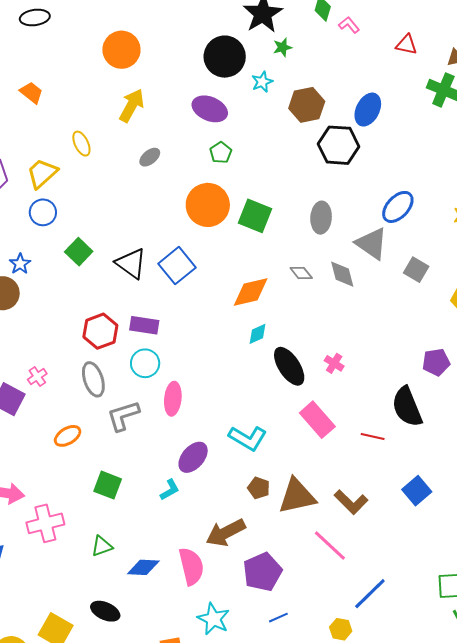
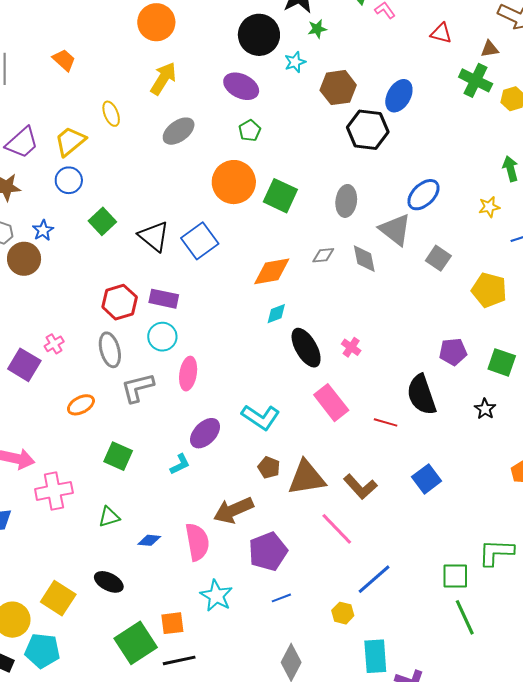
gray ellipse: (150, 157) -> (179, 131), size x1.5
gray diamond: (301, 273) -> (323, 255), turned -60
blue diamond: (143, 567) -> (149, 540), size x0.7

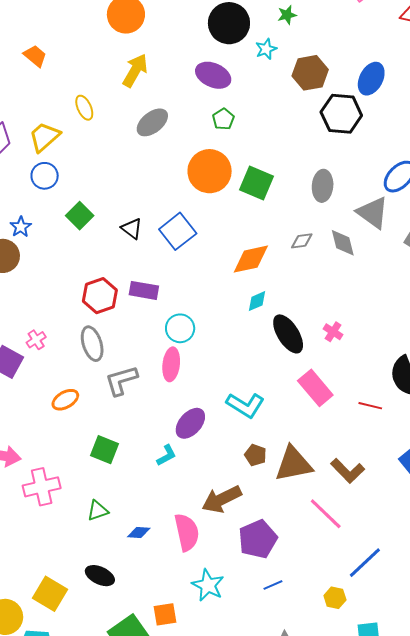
black triangle: (154, 236) -> (132, 228), size x0.7
cyan circle: (162, 337) -> (180, 328), moved

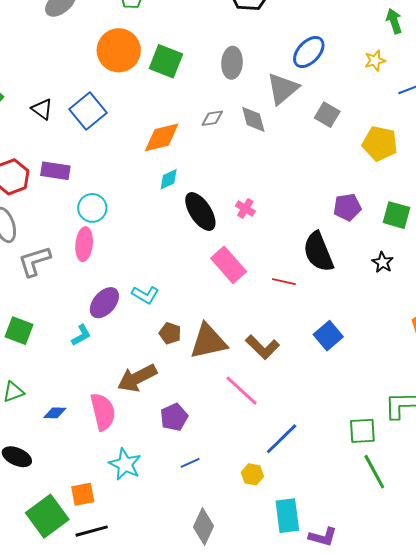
gray triangle: (373, 213) -> (283, 89), turned 45
cyan L-shape: (245, 405) -> (145, 295), moved, size x0.7
purple pentagon: (258, 539) -> (174, 417), size x0.7

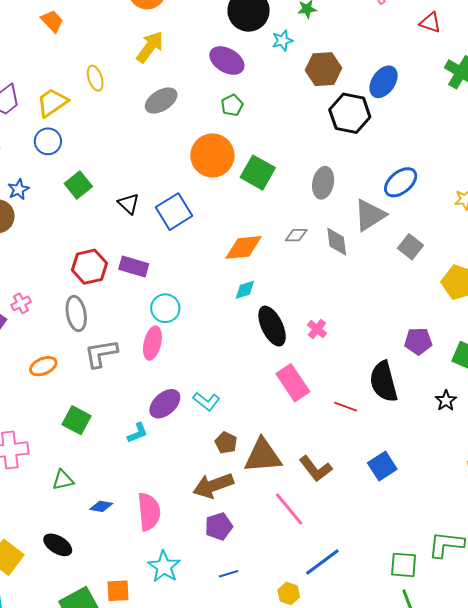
brown arrow: (137, 378) -> (213, 486), moved

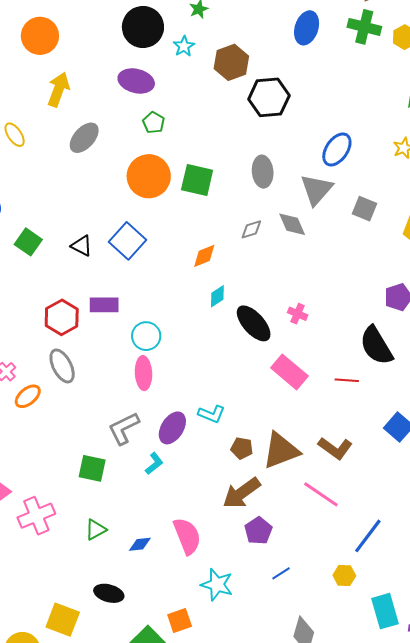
blue ellipse: (384, 82) -> (307, 28), moved
orange diamond: (243, 247) -> (204, 256), size x0.7
gray L-shape: (101, 353) -> (124, 428), moved
orange ellipse: (43, 366) -> (28, 396), moved

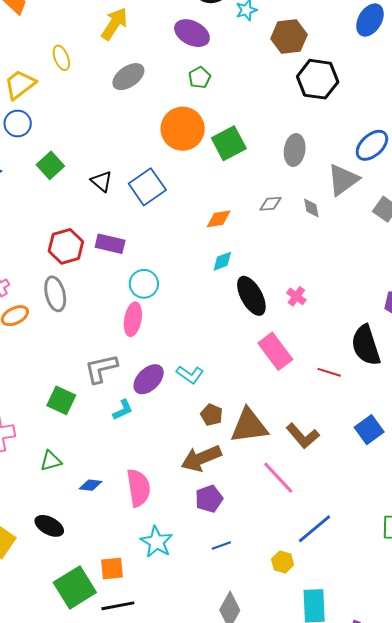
green square: (197, 180) -> (229, 143), turned 36
gray diamond: (292, 224) -> (311, 208), size x0.7

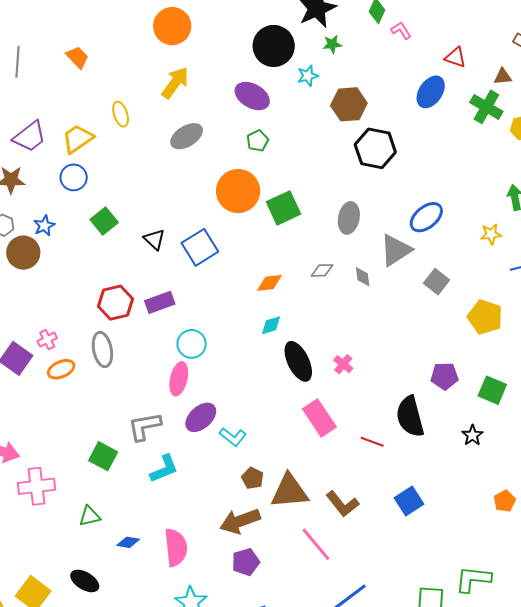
purple rectangle: (110, 244) -> (160, 302), turned -36
purple ellipse: (149, 379) -> (201, 417), moved
cyan L-shape: (123, 410) -> (164, 469), size x1.4

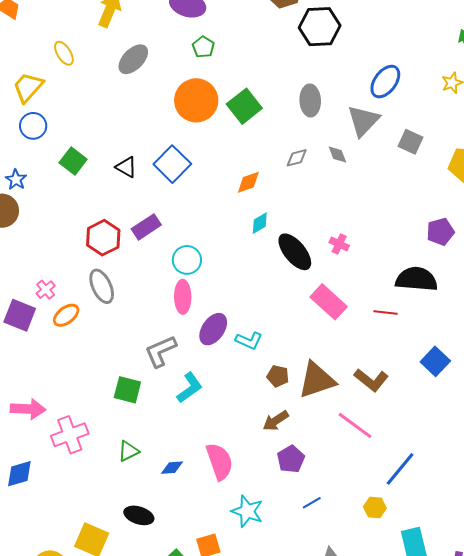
black semicircle: (410, 417) -> (416, 279), turned 123
brown arrow: (240, 521) -> (276, 421), size x0.7

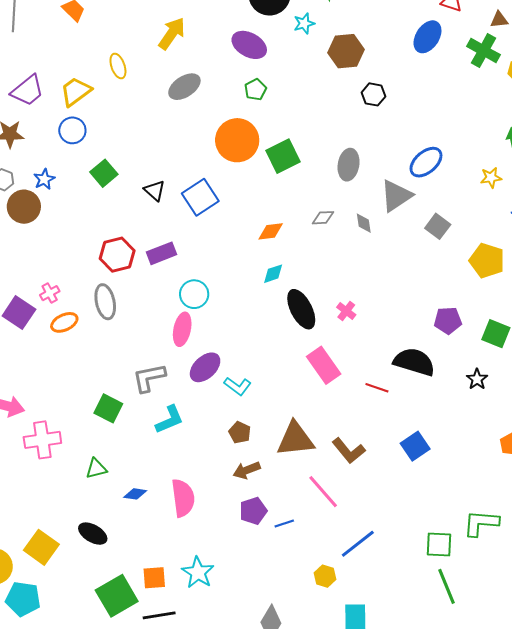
black hexagon: (320, 27) -> (373, 94), size x0.6
brown pentagon: (278, 376) -> (240, 432), moved
blue line: (312, 503) -> (284, 524), moved
cyan star: (247, 511) -> (198, 572), moved

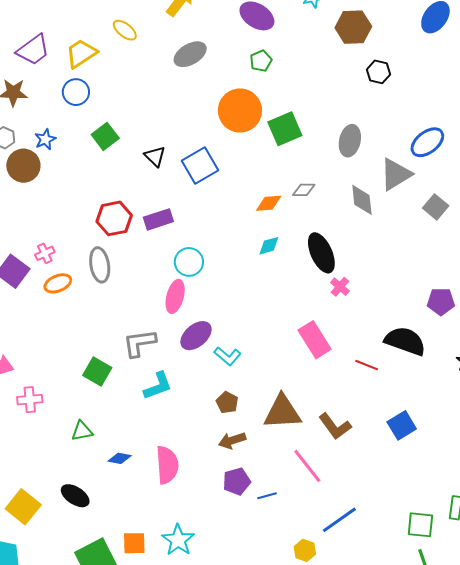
yellow ellipse: (118, 66) -> (125, 30), turned -35
gray diamond: (323, 218) -> (304, 190), moved
gray diamond: (364, 223) -> (362, 200), size x1.5
black ellipse: (301, 309) -> (321, 253), moved
pink cross: (42, 440) -> (30, 400), size x0.7

